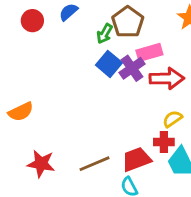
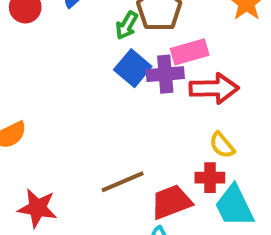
purple cross: (132, 68) -> (165, 74), turned 30
yellow semicircle: (173, 119) -> (222, 145), turned -96
brown line: (95, 164) -> (123, 182), moved

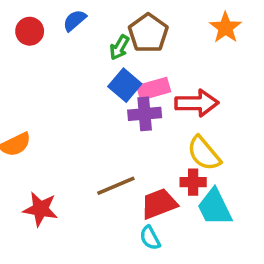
pink rectangle: (190, 52) -> (154, 89), moved
purple cross: (165, 74) -> (145, 114), moved
yellow semicircle: (222, 145) -> (204, 153), size x1.5

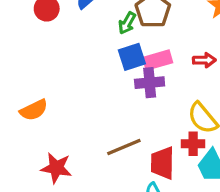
blue square: (125, 85) -> (132, 57), turned 32
red arrow: (197, 103) -> (204, 60), moved, size x0.6
red trapezoid: (159, 204) -> (162, 163), turned -68

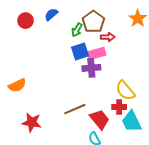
red arrow: (204, 60) -> (108, 37), moved
red trapezoid: (162, 163) -> (100, 119), turned 140

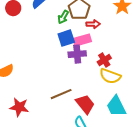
yellow semicircle: (125, 91) -> (110, 76), turned -30
red cross: (119, 107) -> (104, 60), moved, turned -32

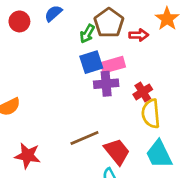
red arrow: (93, 24) -> (139, 35), moved
yellow semicircle: (110, 76) -> (151, 114), turned 65

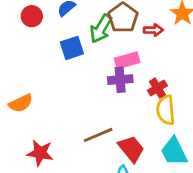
green arrow: (87, 34) -> (101, 29), size x1.5
blue square: (91, 62) -> (72, 48), moved

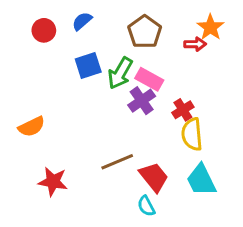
green arrow: (101, 29) -> (120, 73), moved
red arrow: (153, 30) -> (195, 44), moved
pink rectangle: (127, 60) -> (149, 79), turned 45
purple cross: (120, 80) -> (142, 101), turned -30

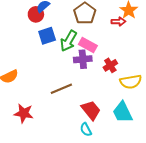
red circle: (44, 30) -> (36, 14), moved
purple cross: (142, 101) -> (83, 59), turned 30
yellow semicircle: (192, 134) -> (131, 82), moved, turned -95
brown line: (117, 162) -> (61, 89), moved

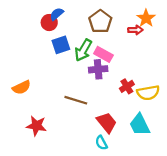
red cross: (110, 65) -> (127, 86), moved
brown line: (61, 89) -> (76, 100), turned 40

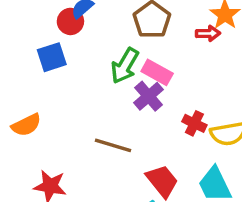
blue square: (61, 45) -> (52, 57), moved
purple cross: (98, 69) -> (149, 96), turned -36
red cross: (127, 86) -> (194, 123), turned -32

